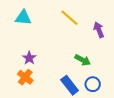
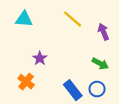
purple star: (29, 58) -> (40, 58), moved
green arrow: (83, 60) -> (100, 64), moved

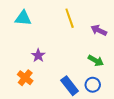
yellow line: (73, 19) -> (70, 18), turned 30
purple arrow: (103, 32) -> (99, 30), turned -42

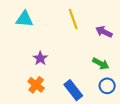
orange cross: (25, 78) -> (36, 85), moved
blue circle: (93, 85) -> (107, 86), moved

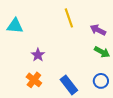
cyan triangle: (24, 19) -> (15, 26), moved
green arrow: (101, 64) -> (102, 52), moved

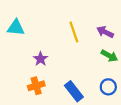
yellow line: (69, 18) -> (74, 32), moved
orange cross: (34, 80) -> (36, 86), turned 35

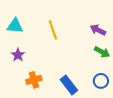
yellow line: (74, 32) -> (53, 30), moved
purple star: (41, 59) -> (18, 55), moved

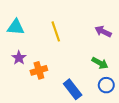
green arrow: (102, 52) -> (100, 63), moved
orange cross: (34, 80) -> (39, 70), moved

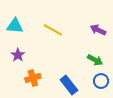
yellow line: (56, 31) -> (53, 30), turned -42
orange cross: (39, 70) -> (33, 78), moved

